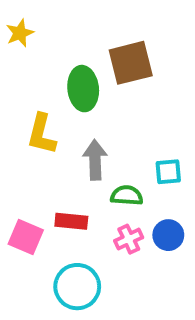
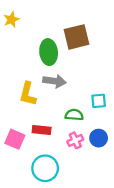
yellow L-shape: (42, 134) -> (28, 94), moved
gray arrow: (95, 160) -> (54, 81), moved, turned 100

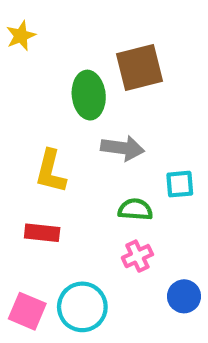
gray arrow: (54, 81) -> (123, 148), moved
red rectangle: (42, 130) -> (42, 233), moved
blue circle: (99, 138) -> (184, 296), moved
pink square: (15, 139) -> (27, 311), moved

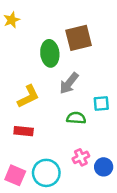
gray arrow: (123, 148) -> (69, 83), turned 120
yellow L-shape: (51, 171) -> (28, 96), turned -130
pink cross: (137, 256) -> (81, 157), moved

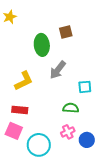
brown square: (79, 38) -> (66, 32), size x0.6
green semicircle: (76, 118) -> (71, 108), moved
pink square: (15, 175) -> (14, 131), moved

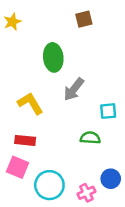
brown square: (66, 32) -> (84, 19), moved
yellow L-shape: (24, 81) -> (30, 103), turned -95
pink cross: (68, 132) -> (86, 193), moved

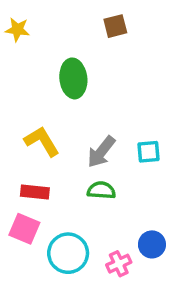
yellow star: (12, 22) -> (17, 30), turned 30
gray arrow: (74, 89) -> (101, 152), moved
green semicircle: (90, 138) -> (101, 190), moved

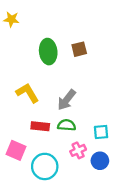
brown square: (115, 26) -> (79, 49), moved
cyan square: (148, 152) -> (101, 132), moved
red rectangle: (35, 192) -> (40, 126), moved
pink cross: (119, 264) -> (78, 150), moved

